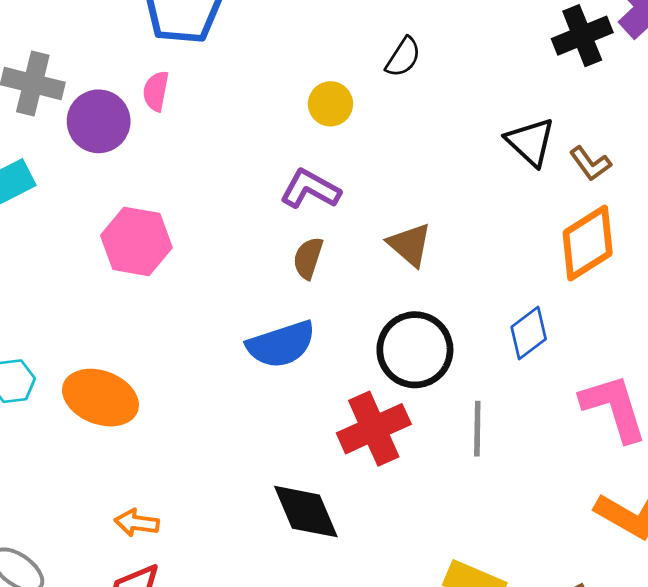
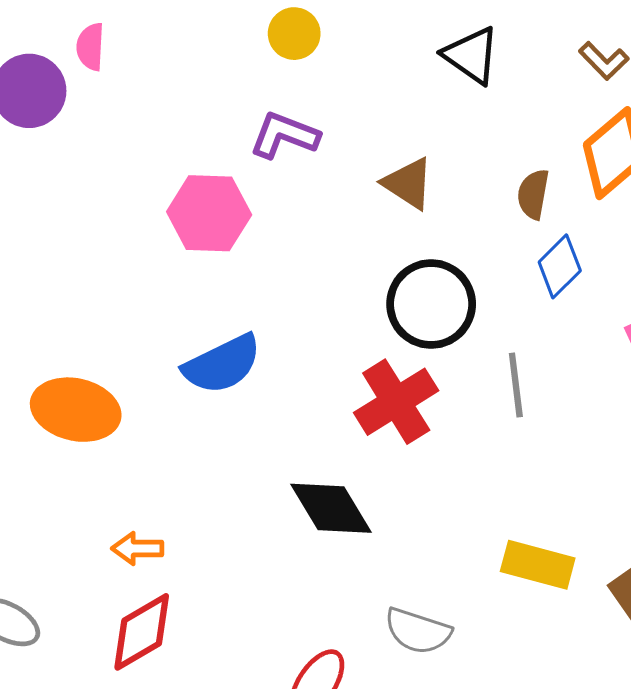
black triangle: (530, 142) -> (471, 55), moved
pink hexagon: (136, 241) -> (209, 213), moved
brown semicircle: (308, 258) -> (533, 194), moved
blue semicircle: (281, 344) -> (222, 364), moved

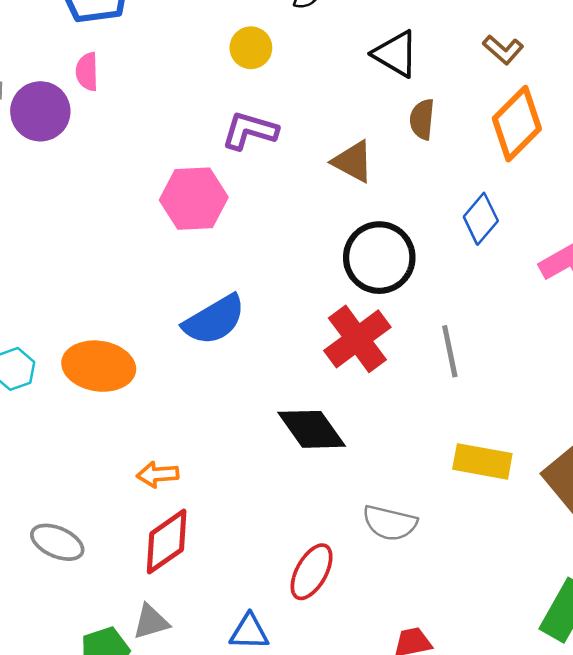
brown semicircle: (533, 194) -> (422, 119), moved
gray line: (516, 385) -> (450, 351), moved

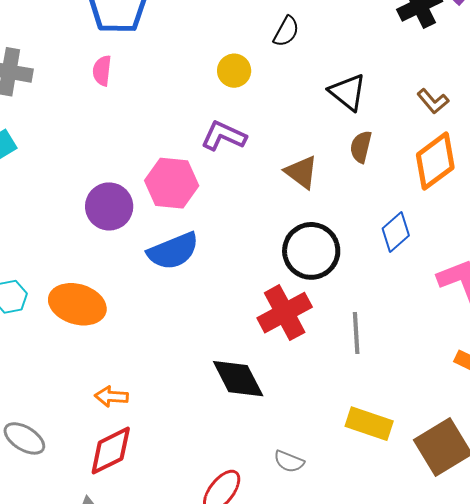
purple circle: (40, 111) -> (109, 206), moved
blue semicircle: (214, 320) -> (173, 251), moved
gray semicircle: (390, 523) -> (289, 461), size x0.7

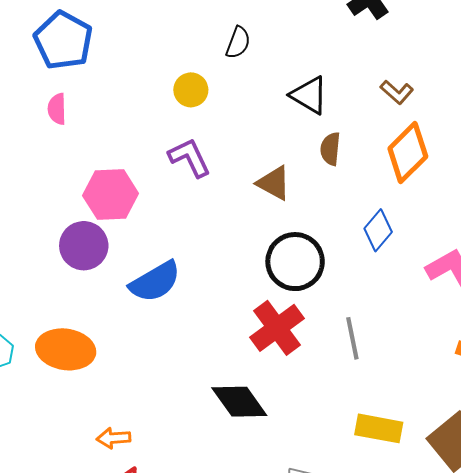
purple L-shape: (224, 136) -> (190, 158), turned 48
pink hexagon: (172, 183) -> (111, 195), moved

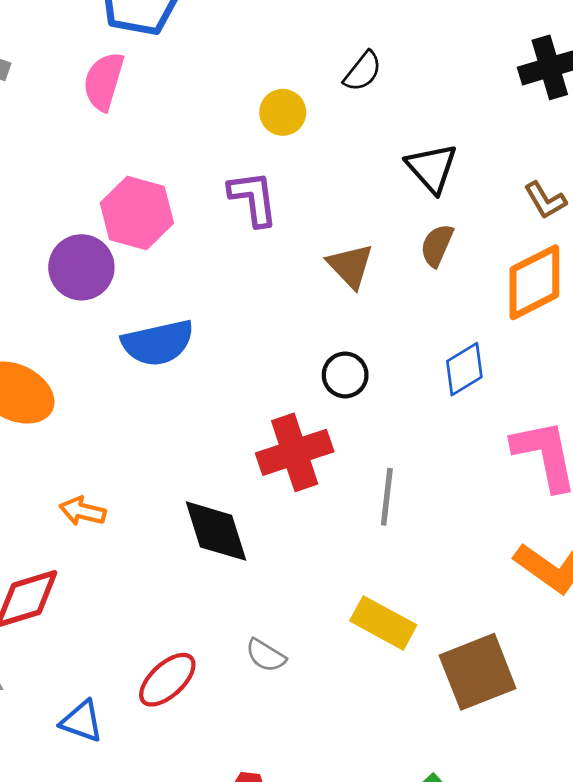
pink semicircle: (57, 109) -> (104, 81), size x1.4
black circle: (295, 262) -> (345, 375), size x0.6
orange arrow: (114, 438) -> (83, 511), moved

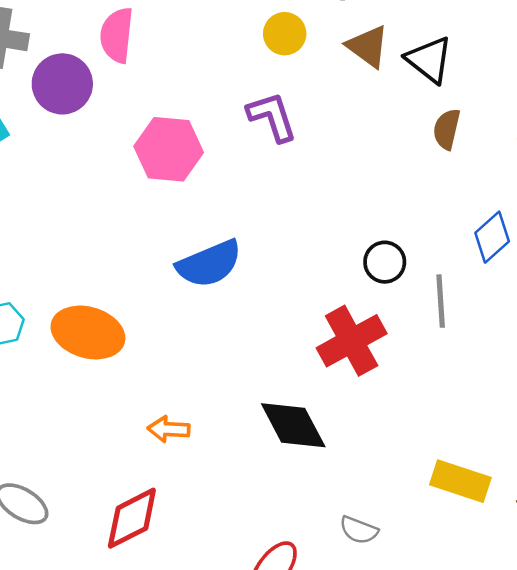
brown triangle: (350, 266) -> (368, 46), moved
purple circle: (81, 267) -> (62, 84), moved
gray line: (387, 497) -> (441, 301), moved

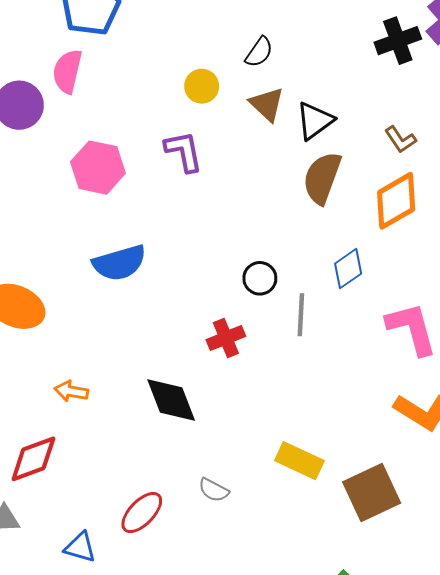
black triangle: (429, 60) -> (315, 121), turned 39
brown semicircle: (447, 129) -> (322, 178), size x1.6
red cross: (352, 341) -> (226, 338), size x0.7

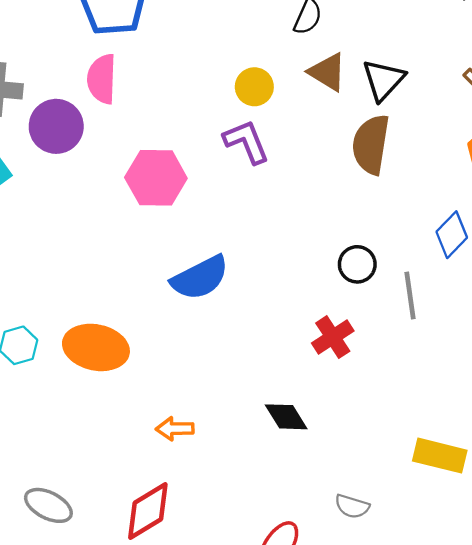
yellow circle: (202, 86) -> (254, 87), moved
brown semicircle: (322, 178) -> (371, 144), moved
black diamond: (171, 400) -> (286, 417), size x0.7

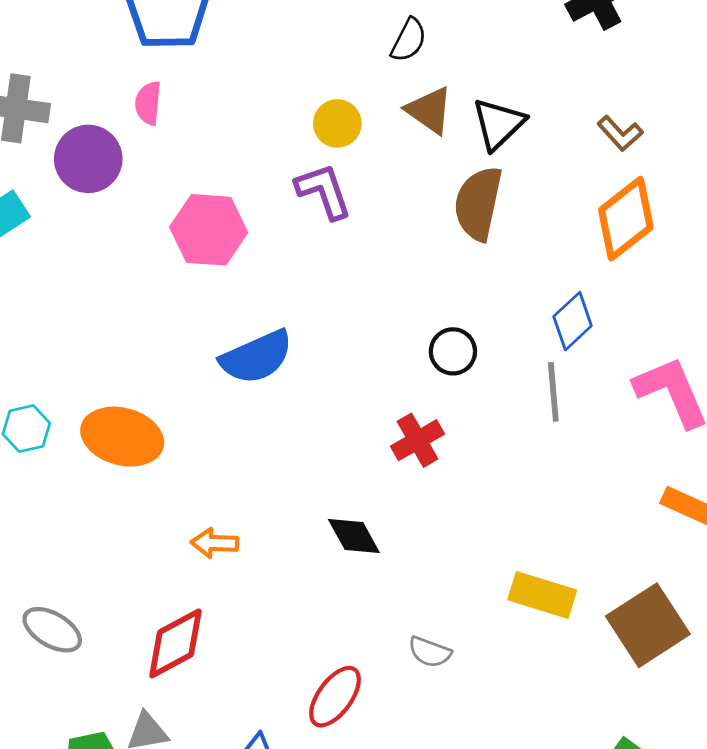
pink semicircle: (102, 79) -> (148, 103), size x0.7
gray line: (410, 295) -> (553, 392), moved

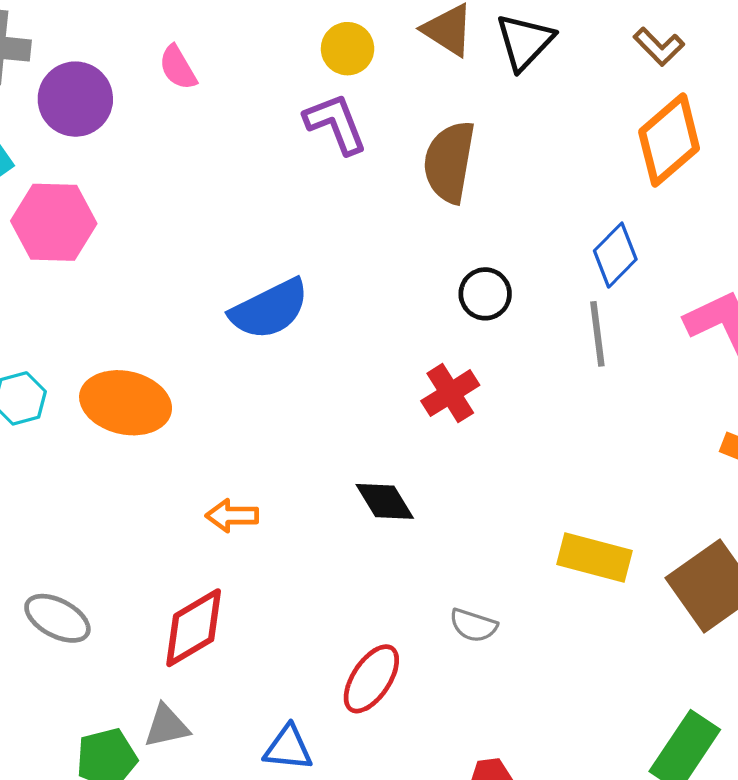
pink semicircle: (148, 103) -> (178, 68), moved, turned -33
brown semicircle: (478, 203) -> (449, 162), moved
pink hexagon: (209, 230) -> (54, 222), moved

